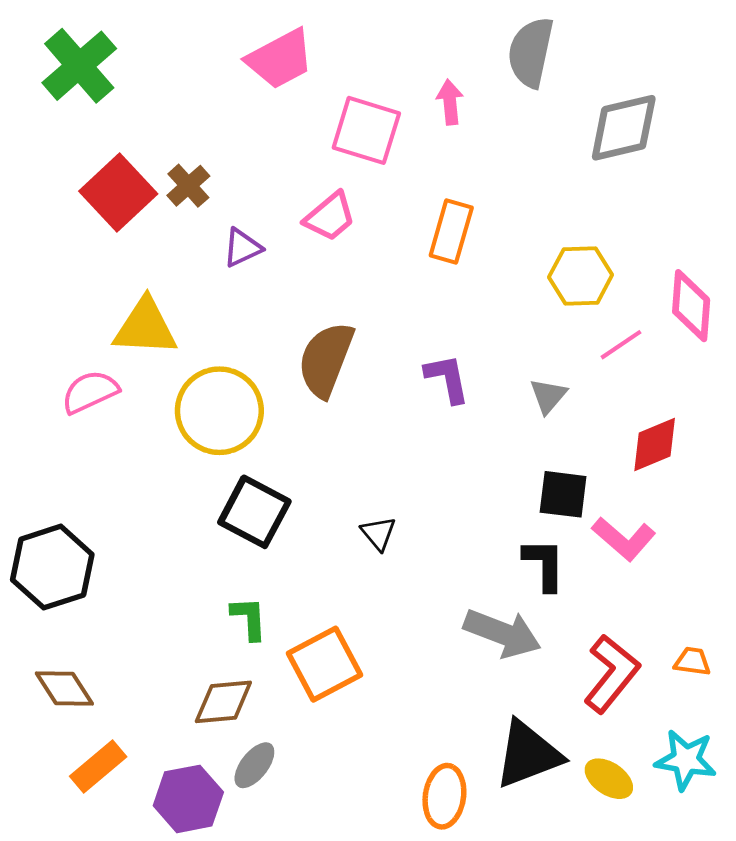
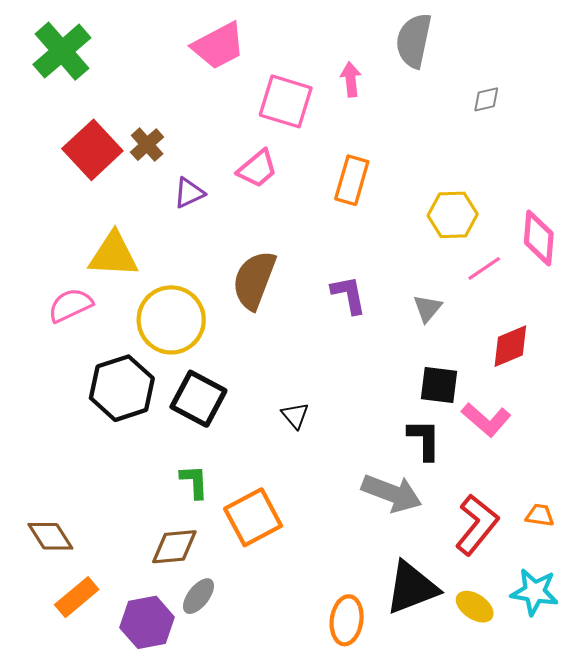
gray diamond: (624, 128) -> (486, 99), size x0.5
black hexagon: (52, 567) -> (122, 388), moved

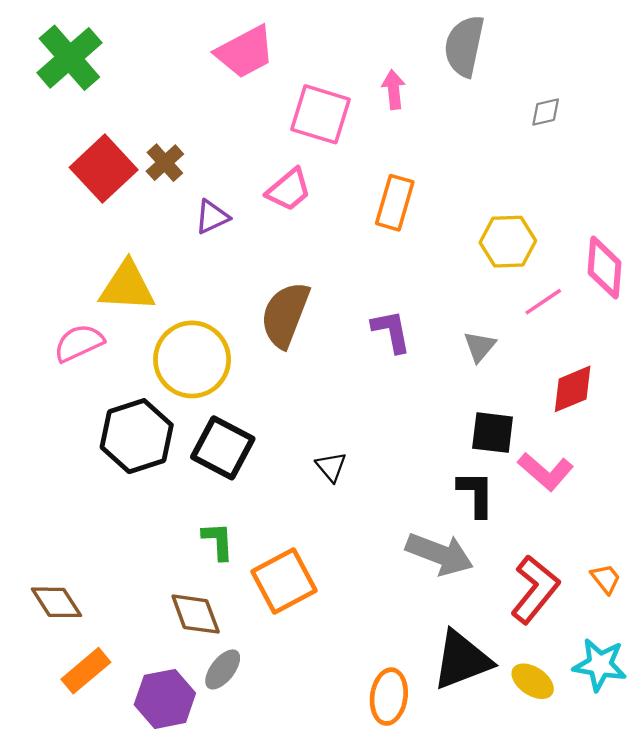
orange trapezoid: (540, 515) -> (606, 579), turned 44
brown diamond: (174, 547) -> (196, 614), turned 75

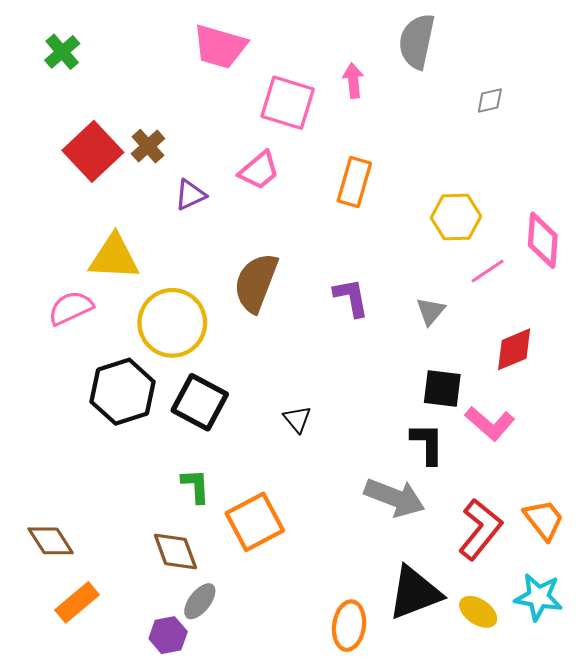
pink trapezoid: (245, 52) -> (220, 47), turned 44
green cross: (69, 58) -> (62, 52), size x0.6
orange trapezoid: (606, 579) -> (544, 520), size x1.5
purple hexagon: (165, 699) -> (168, 635), moved, size x0.7

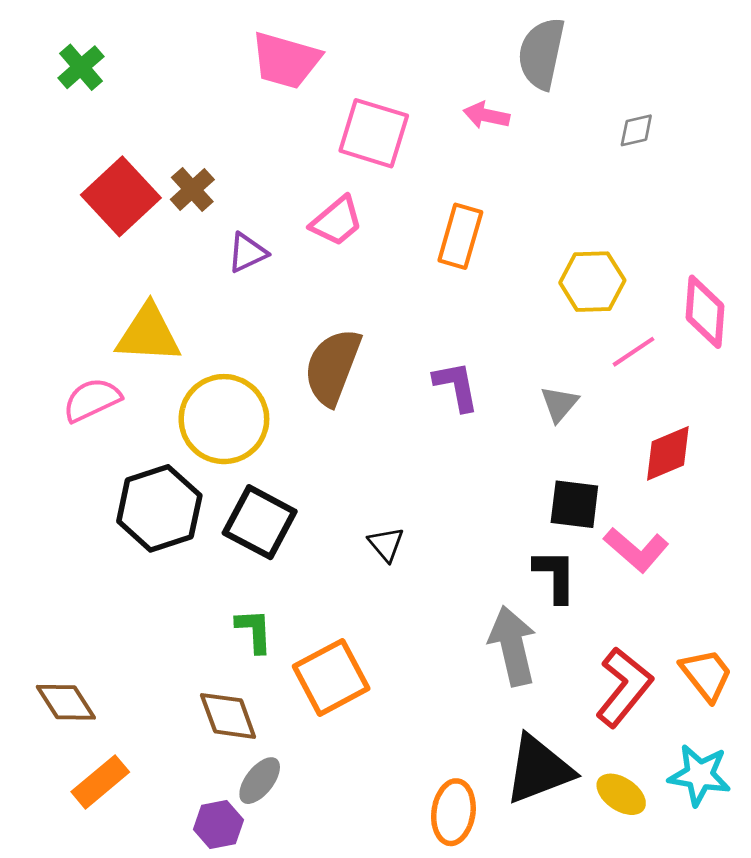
pink arrow: (353, 80) -> (486, 115), moved, turned -72
gray arrow: (395, 497) -> (513, 646), turned -124

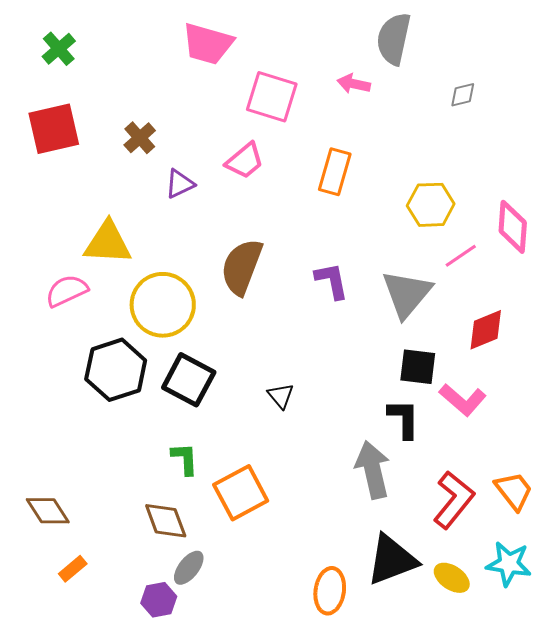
red square: (121, 196) -> (54, 129), moved, turned 30
gray triangle: (559, 404) -> (407, 294), size x1.8
orange rectangle: (100, 782) -> (73, 569), size x0.7

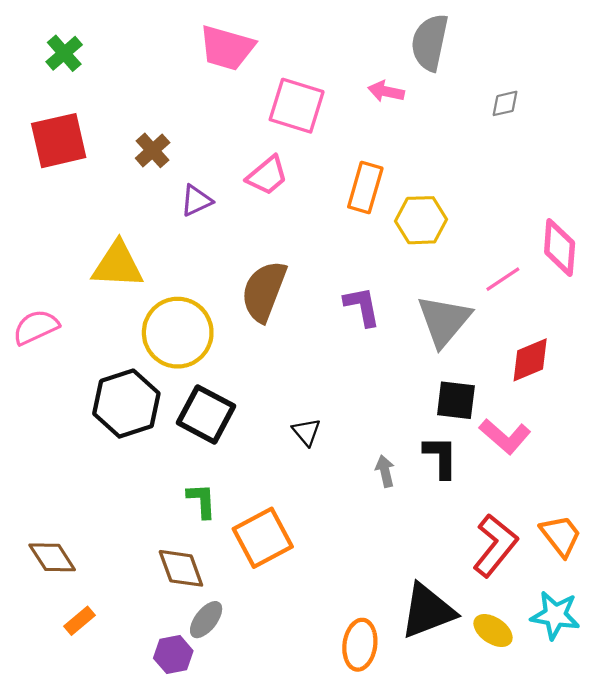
yellow hexagon: (431, 205) -> (421, 220), moved
pink semicircle: (67, 291) -> (36, 327), moved
gray arrow: (373, 470) -> (385, 471), moved, size x0.5

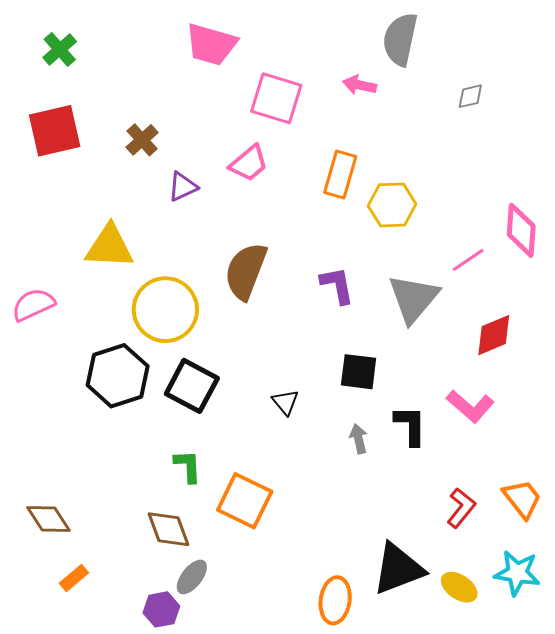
black square: (456, 400) -> (359, 372), moved
orange square: (263, 538) -> (245, 501), turned -36
red L-shape: (495, 545) -> (461, 508), size x0.7

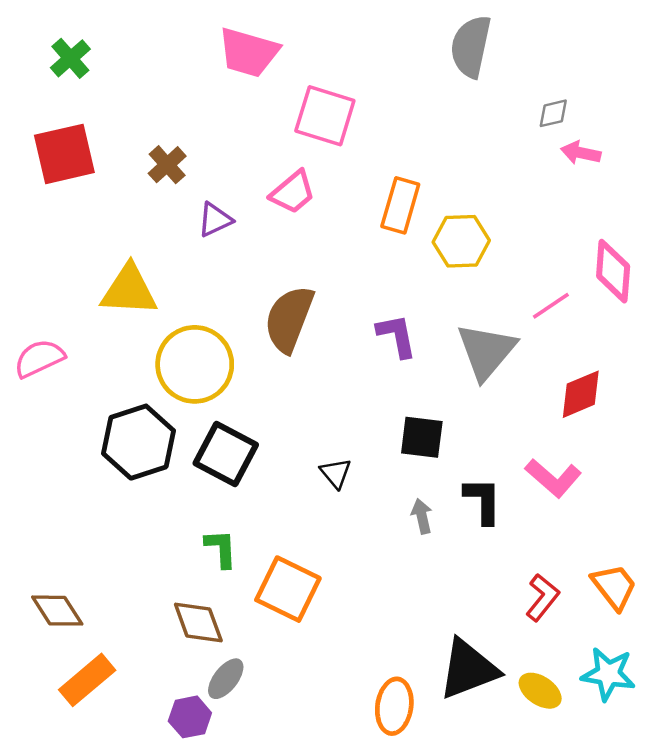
pink arrow: (360, 85) -> (581, 153), moved
orange rectangle: (74, 578) -> (87, 680), size x1.6

